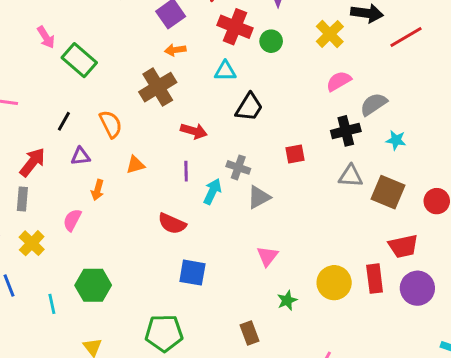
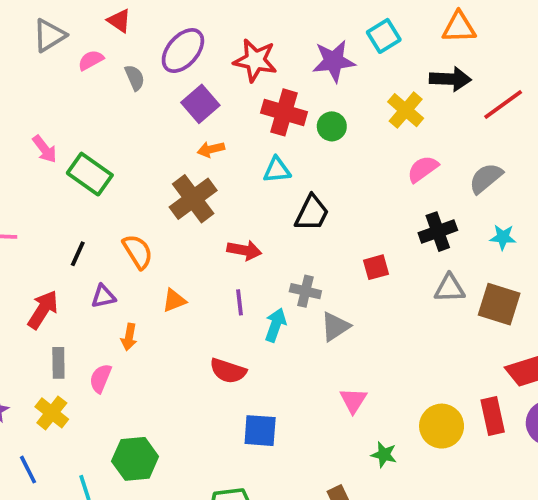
gray semicircle: (374, 104) -> (486, 178), moved
gray rectangle: (22, 199) -> (58, 363), moved
green star: (287, 300) -> (384, 455), turned -30

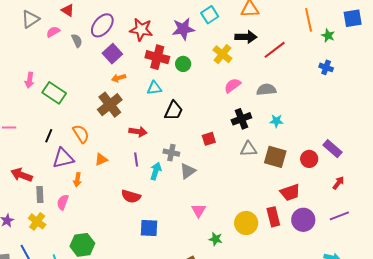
pink arrow: (45, 149) -> (30, 80), turned 49
gray semicircle: (486, 178) -> (266, 90), turned 36
purple triangle: (103, 296) -> (63, 158), size x1.6
red arrow: (43, 310) -> (22, 175), moved, turned -100

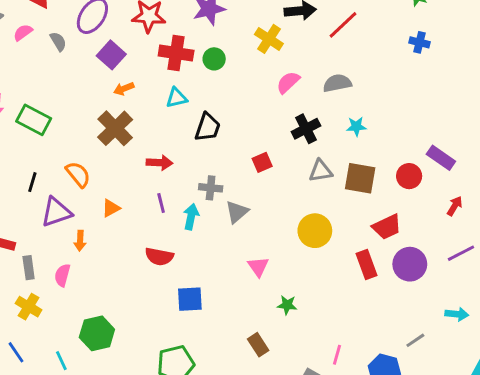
yellow circle: (246, 223) -> (315, 231), moved

